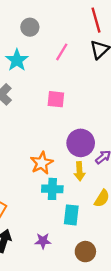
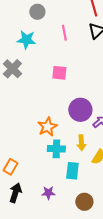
pink line: (62, 52) -> (64, 33), turned -42
cyan star: (17, 60) -> (26, 40), turned -30
yellow arrow: (79, 171) -> (81, 143), moved

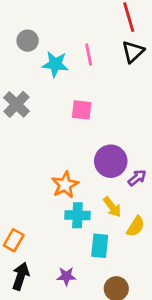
gray circle: (37, 12) -> (28, 41), moved
cyan star: (26, 40) -> (55, 64), moved
yellow arrow: (81, 143) -> (112, 207), turned -35

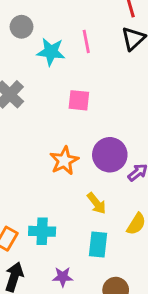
orange star: (65, 185) -> (64, 161), moved
yellow arrow: (112, 207) -> (97, 203), moved
cyan cross: (77, 215) -> (42, 231), moved

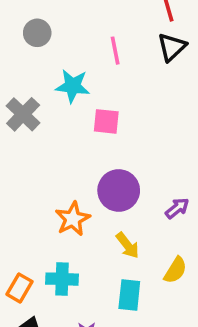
cyan star: (51, 52) -> (73, 86), moved
purple circle: (110, 155) -> (119, 190), moved
orange star: (64, 161) -> (73, 219), moved

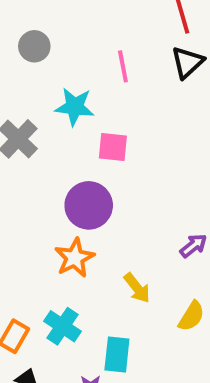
purple circle: (119, 190) -> (89, 205), moved
cyan cross: (62, 279) -> (63, 326), turned 32
cyan rectangle: (129, 295) -> (117, 354), moved

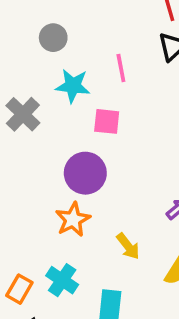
gray circle: (34, 46) -> (53, 38), moved
pink line: (123, 66) -> (121, 68), moved

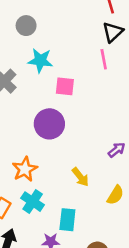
pink line: (121, 68) -> (104, 59), moved
orange star: (73, 220) -> (25, 169), moved

